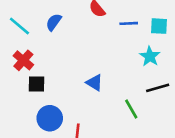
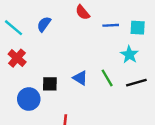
black square: (37, 84) -> (50, 84), moved
green line: (131, 109) -> (107, 78), moved
blue circle: (50, 118) -> (29, 99), moved

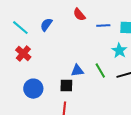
blue triangle: (80, 78) -> (77, 71), turned -40
black square: (50, 84) -> (66, 86), moved

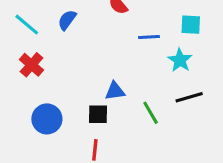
blue line: (103, 26) -> (149, 37), moved
green line: (100, 71) -> (151, 113), moved

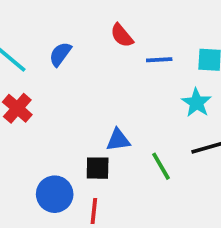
blue line: (149, 37) -> (159, 60), moved
blue circle: (47, 119) -> (55, 194), moved

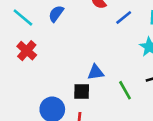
blue line: (159, 60) -> (124, 17), turned -36

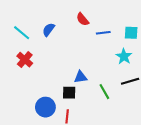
blue line: (124, 17) -> (103, 33), turned 32

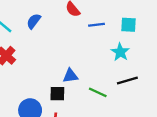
green line: (104, 92) -> (98, 92), turned -35

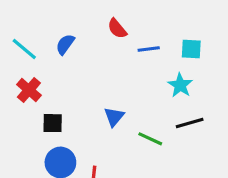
blue triangle: (70, 76) -> (114, 117), turned -42
black square: (57, 94) -> (53, 123), moved

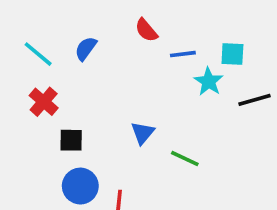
cyan star: (180, 85) -> (209, 82), moved
black line: (190, 123) -> (254, 100), moved

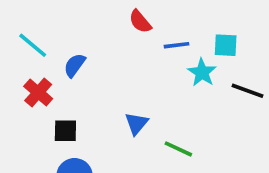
blue semicircle: (86, 49) -> (75, 65), moved
black line: (254, 100) -> (248, 91), turned 36

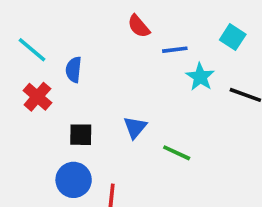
cyan square: (226, 45) -> (233, 37), moved, turned 30
blue semicircle: (75, 65) -> (74, 70), turned -30
black square: (65, 131) -> (81, 135), moved

